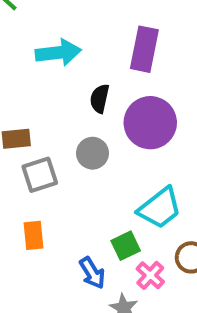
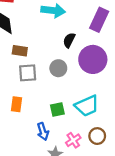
green square: (126, 246) -> (57, 110), moved

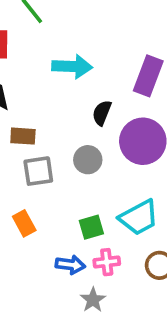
orange rectangle: (17, 104) -> (24, 223), turned -32
blue arrow: (43, 132) -> (70, 265), turned -60
pink cross: (73, 140) -> (107, 262), moved, turned 32

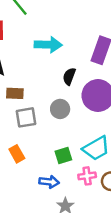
pink cross: (107, 262) -> (87, 176), moved

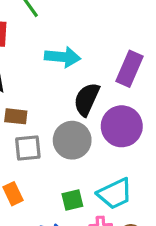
black semicircle: (69, 76) -> (87, 99), size x1.5
gray circle: (60, 109) -> (72, 140), size x1.5

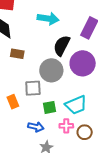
gray square: (28, 148) -> (33, 88), moved

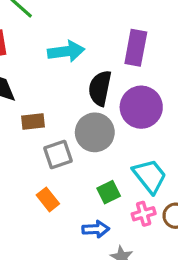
gray square: (33, 88) -> (58, 155), moved
cyan trapezoid: (76, 105) -> (150, 176), turned -90

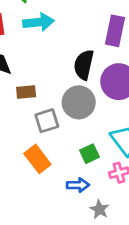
cyan arrow: (66, 51) -> (38, 22), moved
orange rectangle: (48, 199) -> (37, 159), size x1.4

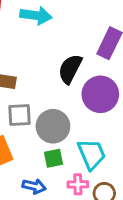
gray circle: (79, 102) -> (53, 126), moved

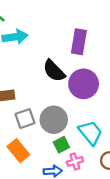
black semicircle: (70, 69) -> (54, 71), turned -55
pink cross: (78, 184) -> (75, 161), moved

